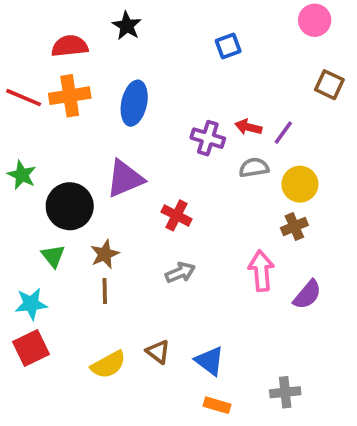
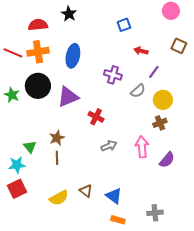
red arrow: (248, 127) -> (141, 51), moved
gray semicircle: (254, 168) -> (138, 91), turned 147
black circle: (70, 206) -> (38, 86), moved
green triangle: (53, 256) -> (30, 147), moved
gray arrow: (180, 273) -> (109, 146), moved

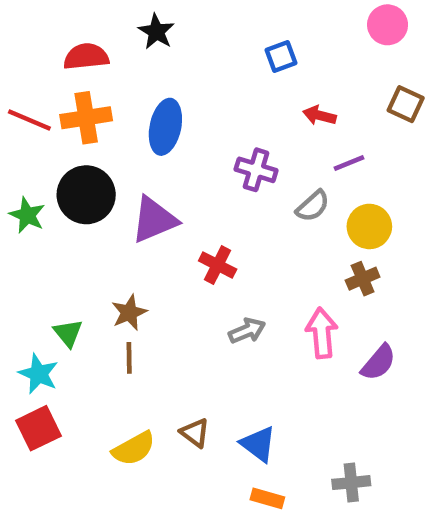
purple line: (154, 72) -> (349, 163), turned 32
cyan star: (17, 165) -> (39, 374), turned 30

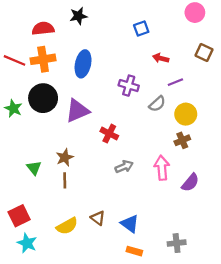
black star: (156, 32) -> (78, 16), turned 30
cyan star: (39, 374) -> (27, 243), moved

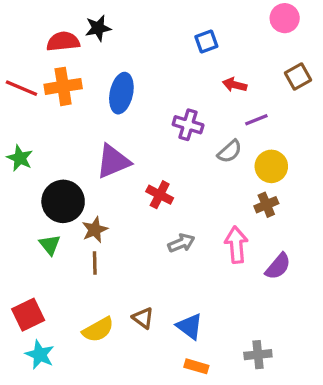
black star: (78, 16) -> (98, 28), moved
brown square: (204, 52) -> (298, 76), turned 36
black circle: (43, 98) -> (63, 201), moved

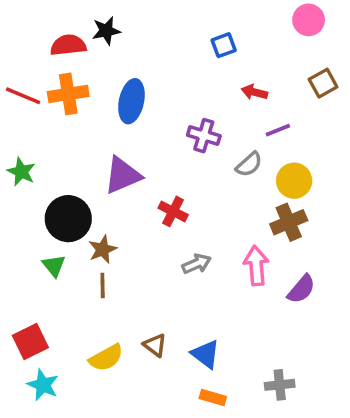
brown cross: (266, 205) -> (289, 222), size x1.4

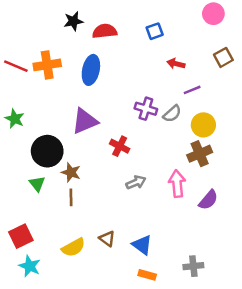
red semicircle: (68, 45) -> (105, 31), moved
purple cross: (204, 136) -> (146, 109), moved
brown star: (103, 249) -> (71, 172), turned -30

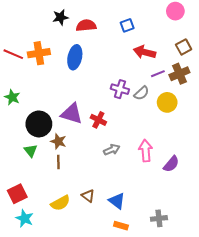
red arrow: (176, 64) -> (145, 52), size x1.5
purple triangle: (85, 121) -> (72, 114), moved, turned 40
brown cross: (200, 154) -> (179, 74), moved

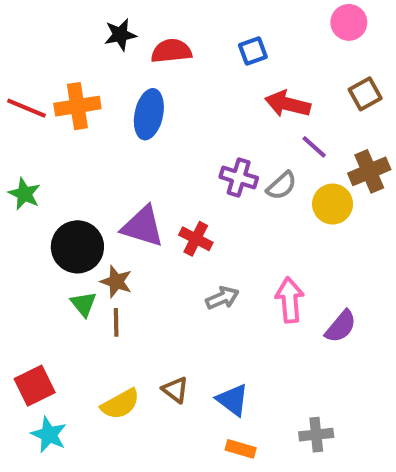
purple line: (158, 74) -> (314, 147), turned 64
brown cross: (179, 74) -> (369, 171), moved
green triangle: (31, 151) -> (84, 304), moved

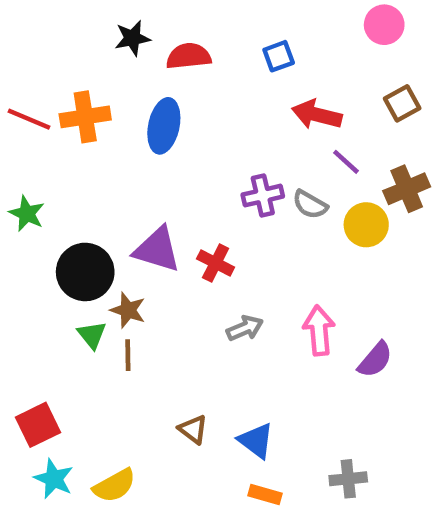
purple cross: (239, 177) -> (263, 196), turned -30
gray semicircle: (282, 186) -> (310, 205), turned 72
yellow semicircle: (120, 404) -> (114, 486), moved

